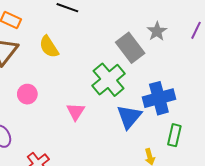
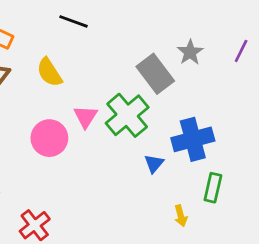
pink circle: (27, 94) -> (49, 138), moved, size x1.4
pink triangle: (76, 112) -> (86, 117), moved
blue triangle: (129, 117) -> (154, 164), size x0.6

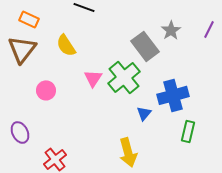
pink circle: (49, 138) -> (46, 90), moved, size x0.7
yellow arrow: (181, 216) -> (128, 152), moved, size x1.8

